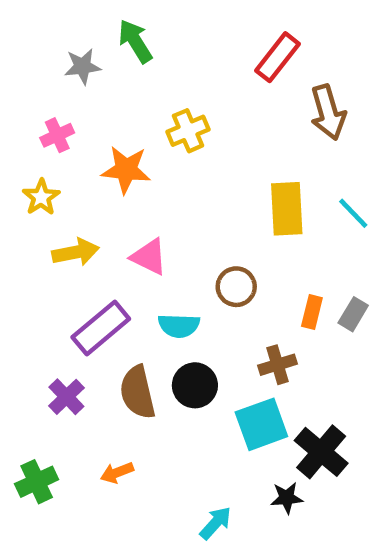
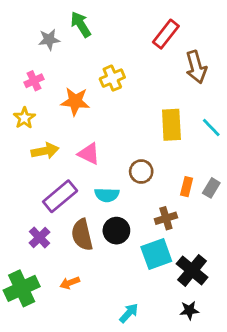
green cross: (37, 482) -> (22, 288), size x1.4
black star: (287, 498) -> (189, 310), moved

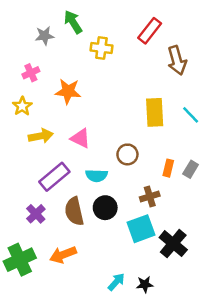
yellow cross: (112, 78) -> (101, 48), moved, turned 30
orange arrow: (70, 283) -> (63, 255), size x1.5
black star: (189, 310) -> (145, 284), moved

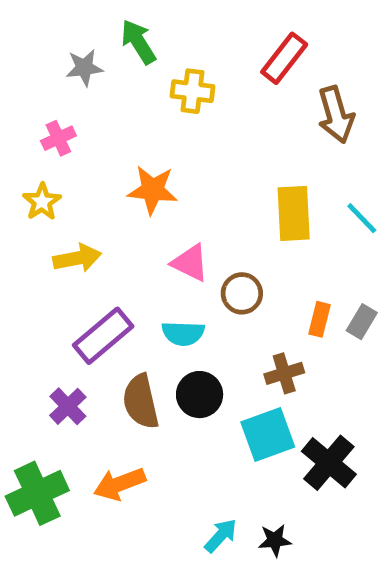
orange star: (68, 91) -> (153, 190), moved
pink triangle: (80, 138) -> (190, 263), moved

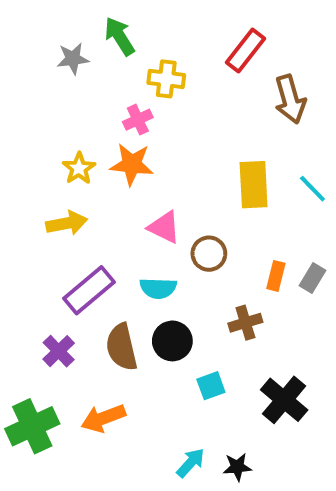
pink cross: (58, 138) -> (138, 120), moved
yellow star: (42, 202) -> (79, 168), moved
cyan square: (268, 435) -> (211, 386), moved, size x0.6

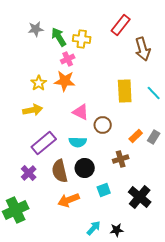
green arrow: (120, 36) -> (59, 37), moved
orange rectangle: (276, 276) -> (136, 136), turned 32
orange arrow: (103, 418) -> (69, 200), moved

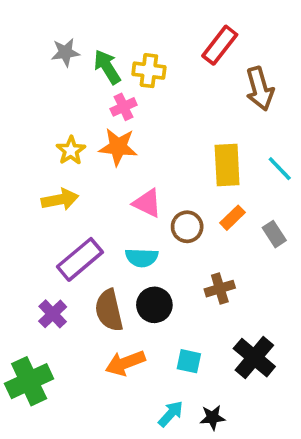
orange rectangle: (136, 136) -> (232, 218), moved
gray rectangle: (154, 137) -> (274, 234), moved, turned -64
cyan square: (104, 190) -> (189, 361), moved, turned 32

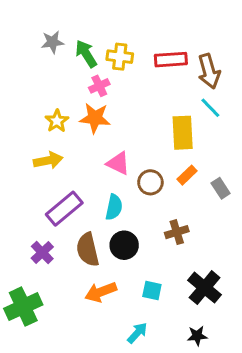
red rectangle: (220, 45) -> (171, 60), moved, turned 48
cyan line: (280, 169) -> (210, 108), moved
cyan semicircle: (142, 258) -> (114, 207), turned -80
black star: (213, 417) -> (197, 336), moved

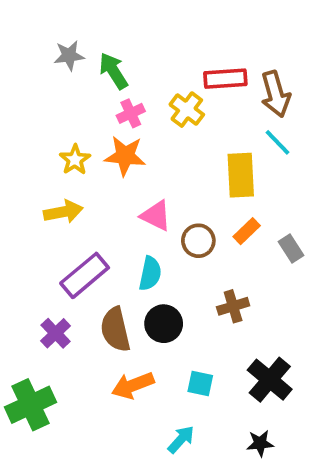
yellow cross: (120, 57) -> (187, 110), moved, turned 30

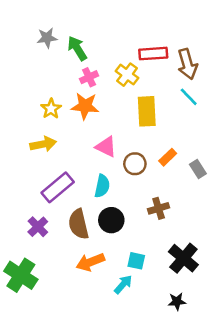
yellow rectangle: (241, 175) -> (147, 111), moved
green cross: (31, 405) -> (21, 275), turned -32
cyan arrow: (181, 439) -> (123, 284), moved

